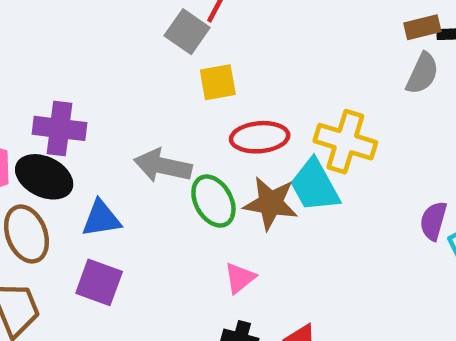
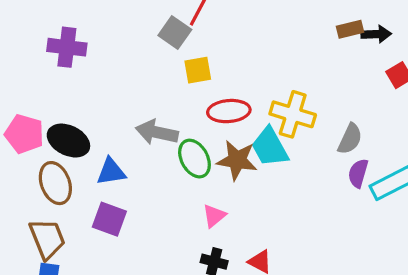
gray semicircle: (422, 73) -> (350, 139), moved
purple cross: (59, 128) -> (67, 47), moved

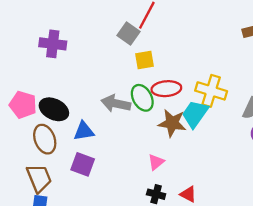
cyan trapezoid: (270, 147) -> (195, 114), turned 64
green ellipse: (194, 159) -> (142, 98), moved

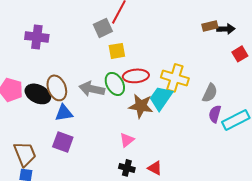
gray square: (128, 34) -> (103, 28), turned 30
brown ellipse: (45, 139) -> (57, 88), moved

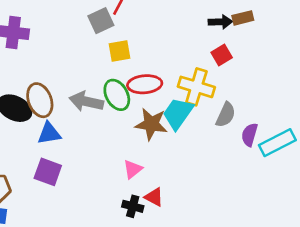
black arrow: (226, 29) -> (220, 22), moved
red square: (240, 54) -> (222, 55), moved
gray semicircle: (210, 93) -> (226, 115), moved
red triangle: (155, 168) -> (154, 197), moved

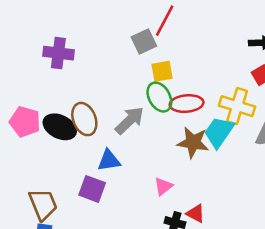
green ellipse: (117, 95) -> (159, 97), moved
gray arrow: (86, 102) -> (130, 120), turned 124
blue triangle: (49, 133) -> (109, 160), moved
pink triangle: (133, 169) -> (163, 186), moved

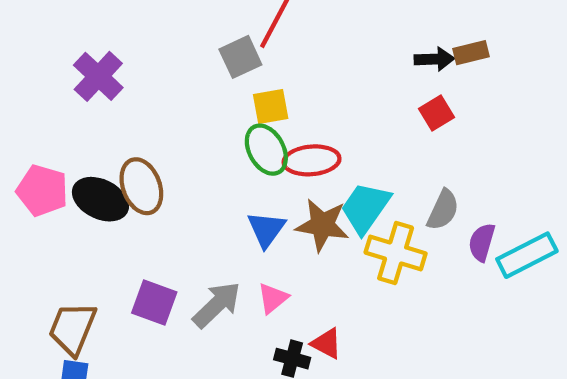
purple cross: (58, 53) -> (98, 76), turned 36
yellow cross: (237, 106) -> (396, 253), moved
gray arrow: (130, 120) -> (217, 305), moved
blue triangle: (109, 160) -> (266, 229), moved, turned -45
brown trapezoid: (43, 204) -> (72, 328), turned -136

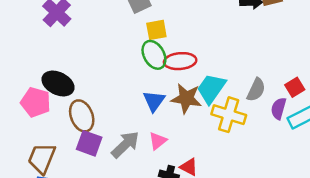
red square: (436, 113) -> (295, 87), moved
brown ellipse: (141, 186) -> (82, 116), moved
pink pentagon: (42, 191) -> (36, 102), moved

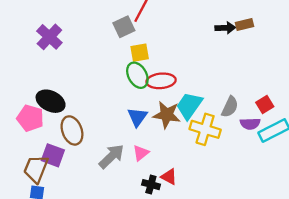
purple semicircle: (279, 108) -> (250, 124), turned -108
purple square: (89, 143) -> (53, 155), moved

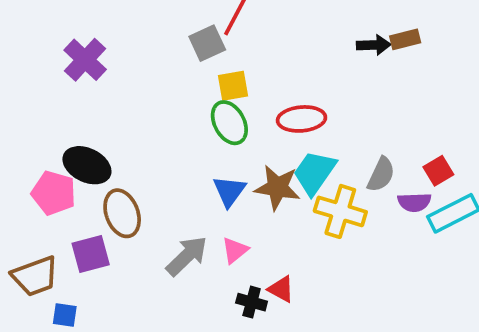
red ellipse: (161, 81) -> (302, 119), moved
purple square: (53, 155) -> (91, 254), turned -35
brown trapezoid: (36, 169) -> (35, 276), moved, turned -132

